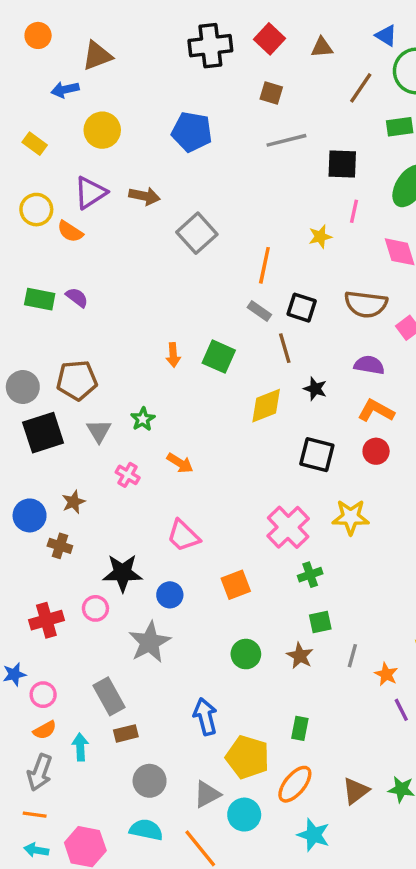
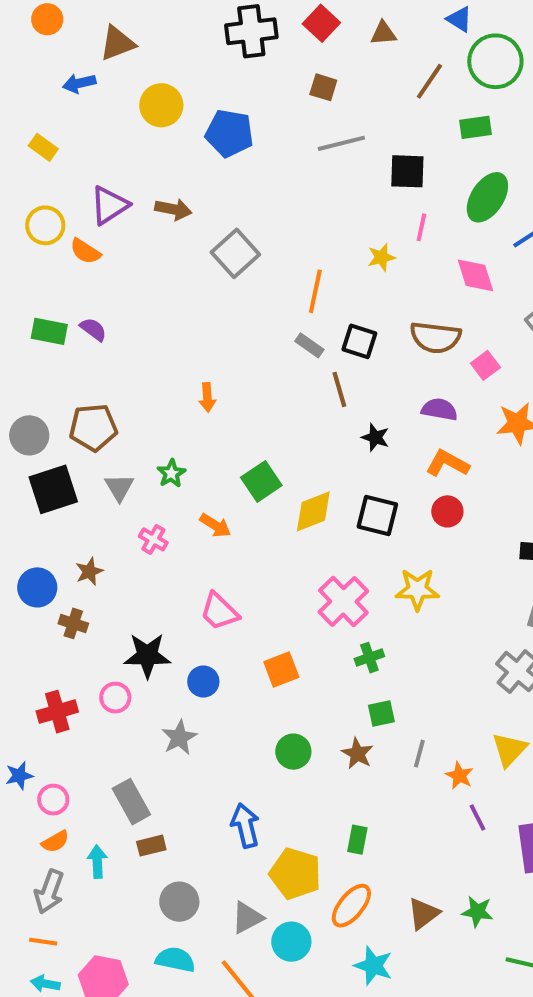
yellow circle: (102, 130) -> (161, 105), moved
green square: (219, 357) -> (261, 481), moved, turned 32
yellow diamond: (266, 406) -> (313, 511), moved
gray star: (150, 642) -> (179, 738), size x0.7

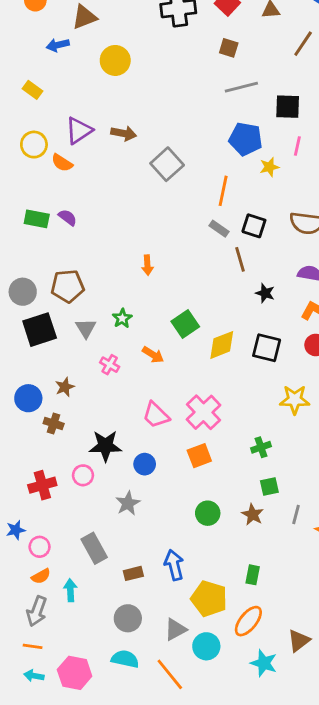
blue pentagon: (229, 133) -> (246, 139), moved
pink cross: (343, 601) -> (204, 412), moved
brown rectangle: (151, 846) -> (133, 573), moved
brown triangle: (423, 914) -> (299, 641), moved

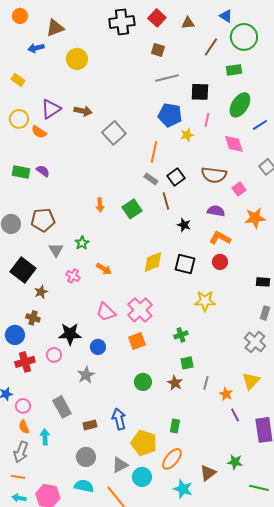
black square: (254, 226) -> (176, 177), turned 36
green square: (185, 324) -> (132, 209), moved
black square: (40, 330) -> (23, 270), moved, turned -35
blue circle: (28, 398) -> (15, 335), moved
orange semicircle: (41, 576) -> (24, 427), turned 96

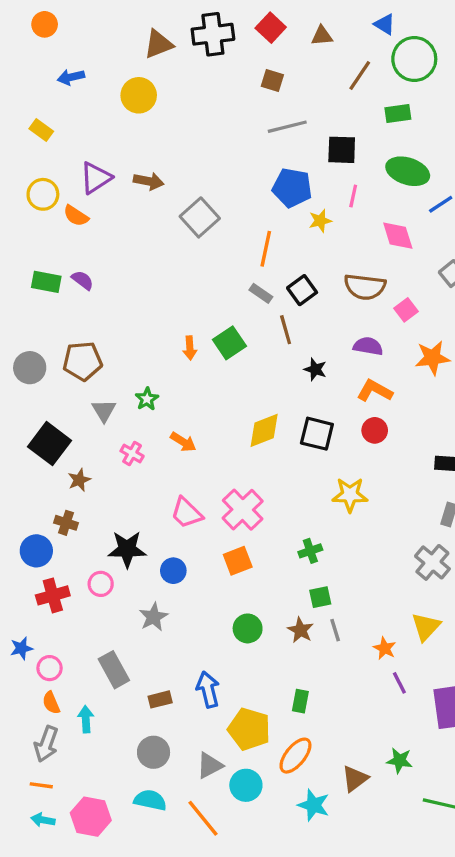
brown triangle: (55, 28) -> (158, 44), moved
green ellipse: (240, 105) -> (408, 171), turned 75
orange arrow: (100, 205) -> (190, 348), moved
gray line: (206, 383) -> (335, 630), moved, turned -32

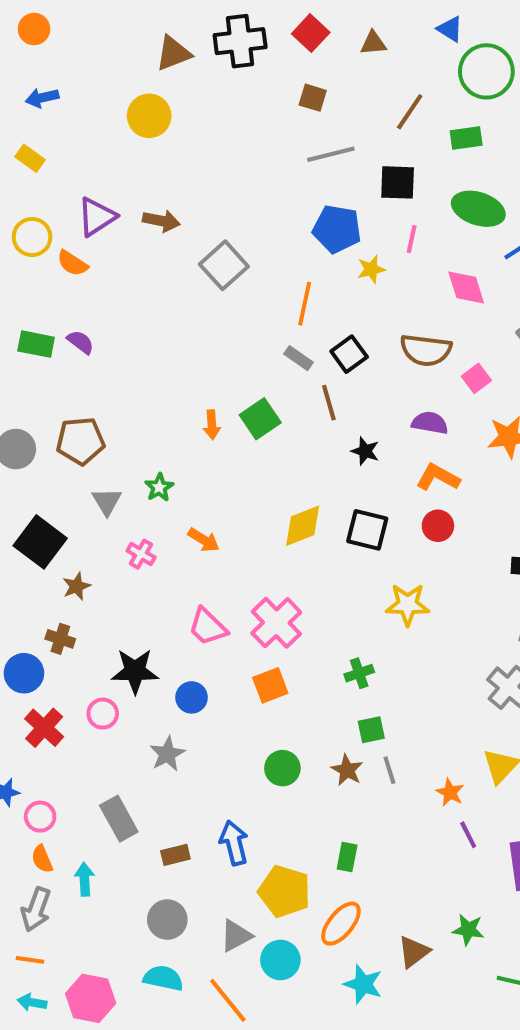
brown line: (360, 76) -> (410, 112), moved
blue arrow: (71, 77) -> (42, 98), moved
red cross: (53, 595) -> (44, 728), turned -32

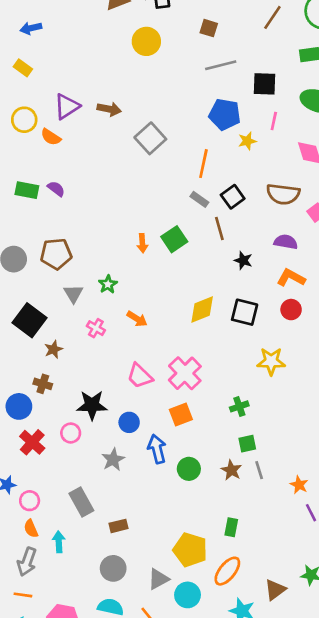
brown line: (410, 112) -> (272, 17), moved
yellow circle: (149, 116) -> (146, 41), moved
blue arrow: (234, 843) -> (157, 449), moved

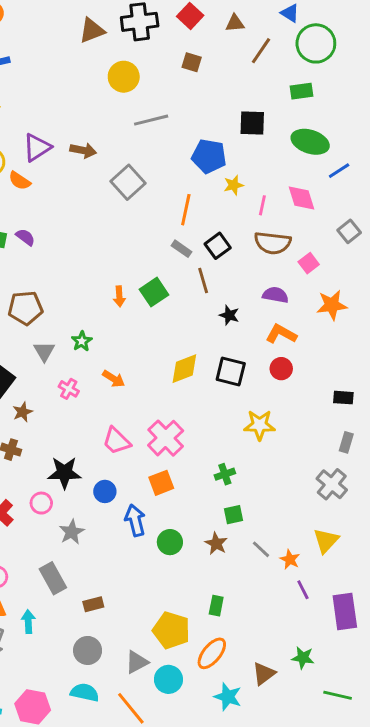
gray line: (221, 65) -> (151, 120), moved
pink line: (274, 121) -> (262, 205), moved
gray star: (113, 460) -> (72, 532), moved
gray line: (259, 470) -> (261, 549), moved, turned -30

